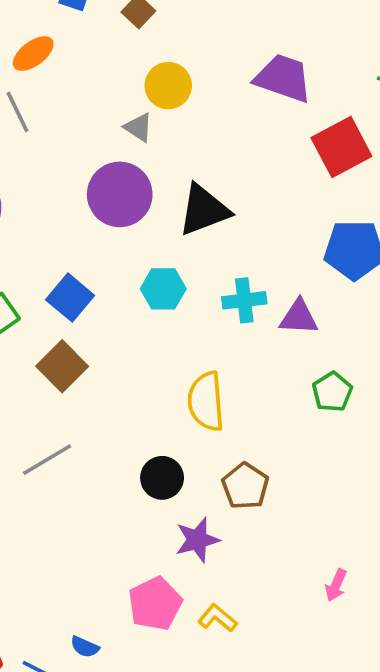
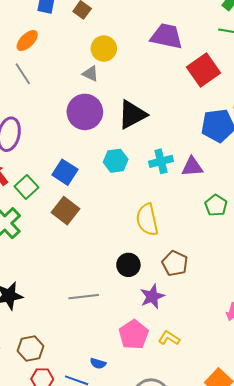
gray line: (47, 460) -> (84, 297), moved, turned 32

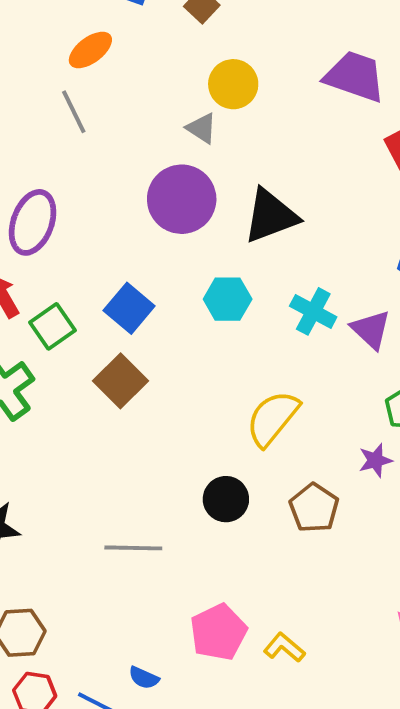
cyan cross: (161, 161) -> (313, 311), turned 35
purple triangle: (192, 167) -> (371, 329), turned 40
yellow semicircle: (147, 220) -> (273, 418), turned 44
purple star: (152, 296) -> (375, 460), moved, size x0.7

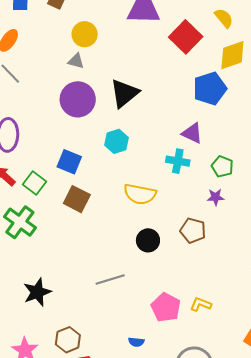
cyan cross: (313, 311) -> (178, 161), moved
yellow semicircle: (273, 418) -> (140, 194), moved, turned -100
purple star: (375, 460) -> (216, 197), turned 30

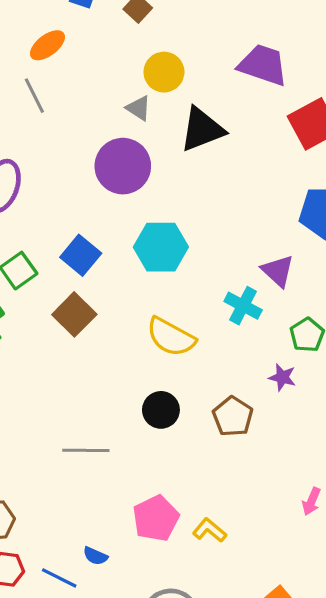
black triangle: (124, 93) -> (202, 129), moved
cyan hexagon: (116, 141) -> (161, 247), size x1.4

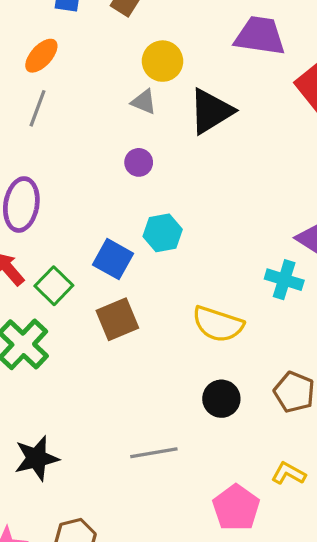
gray line: (34, 96) -> (38, 108), turned 57
purple circle: (123, 166) -> (139, 162), size x0.5
cyan hexagon: (161, 247) -> (163, 233), moved, size x0.7
brown square: (74, 314) -> (117, 319), turned 33
yellow L-shape: (209, 530) -> (289, 473), moved

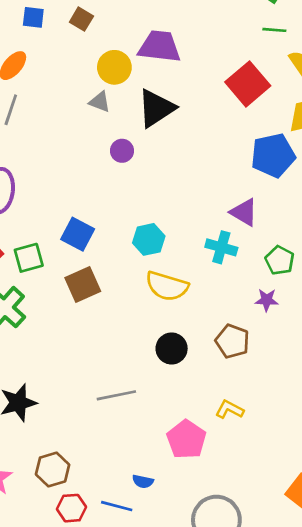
purple trapezoid: (260, 36) -> (160, 47), moved
purple circle: (139, 162) -> (122, 151), moved
cyan hexagon: (163, 233) -> (149, 239), moved
green square: (54, 286) -> (29, 258), turned 32

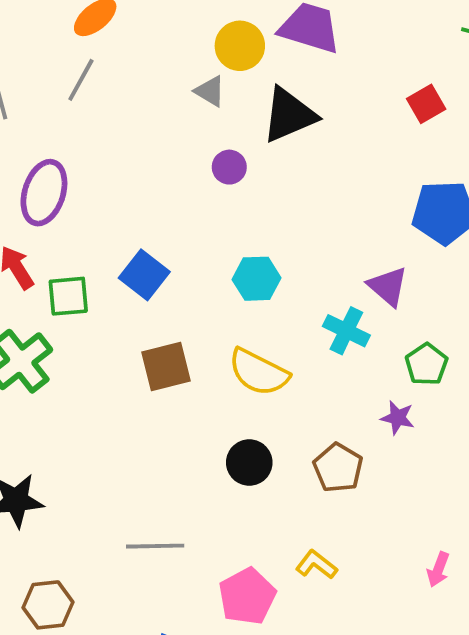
red square: (248, 84) -> (426, 104), size x0.6
cyan hexagon: (149, 239) -> (257, 279), moved
brown square: (83, 284) -> (166, 366), moved
gray line: (116, 395) -> (155, 546), moved

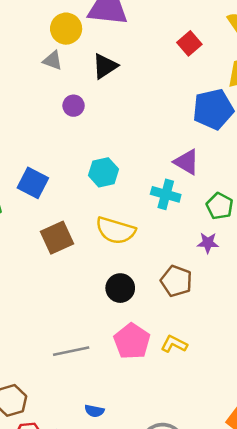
black triangle: (289, 115) -> (105, 66), size x0.7
pink pentagon: (247, 596) -> (132, 341), moved

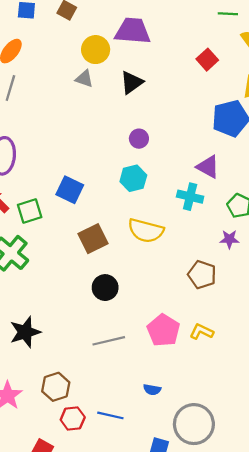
purple circle: (74, 106) -> (139, 139), moved
black circle: (120, 288) -> (105, 288), moved
blue semicircle: (94, 411) -> (152, 390), moved

